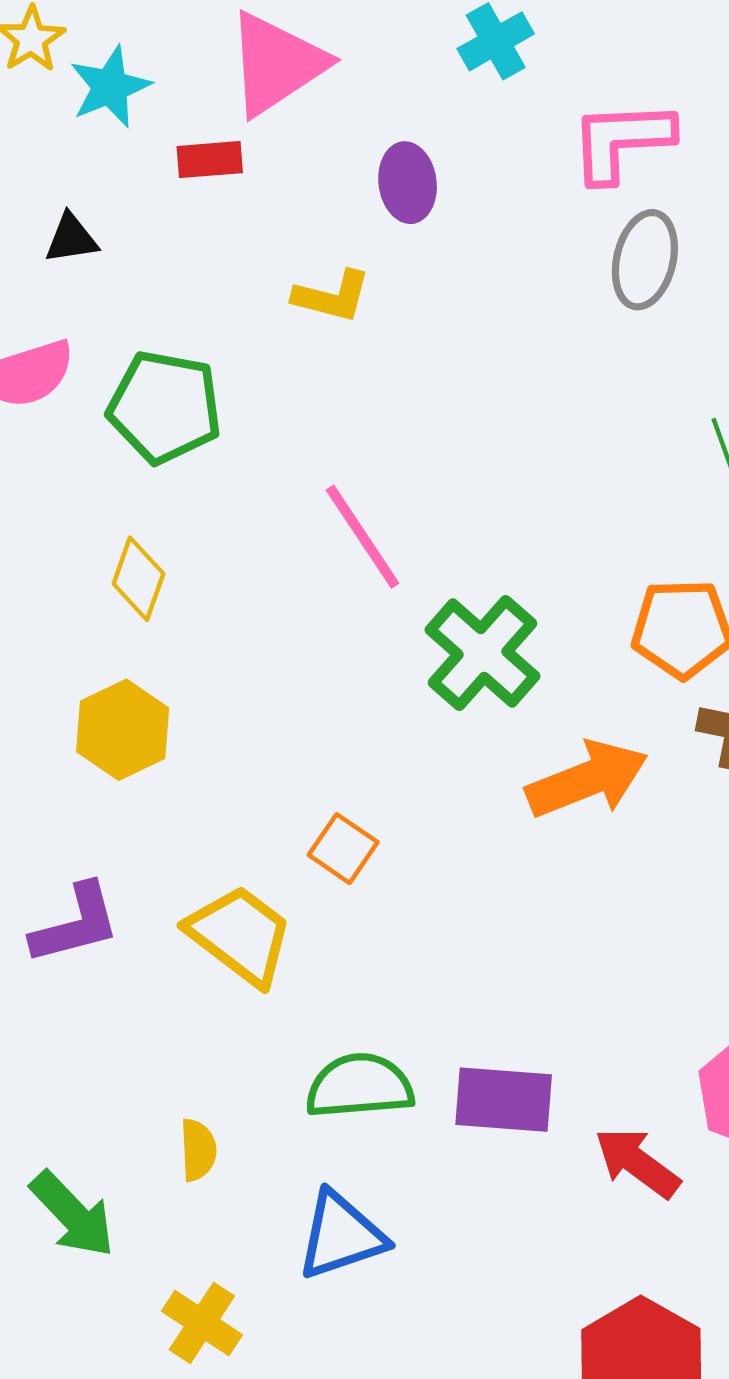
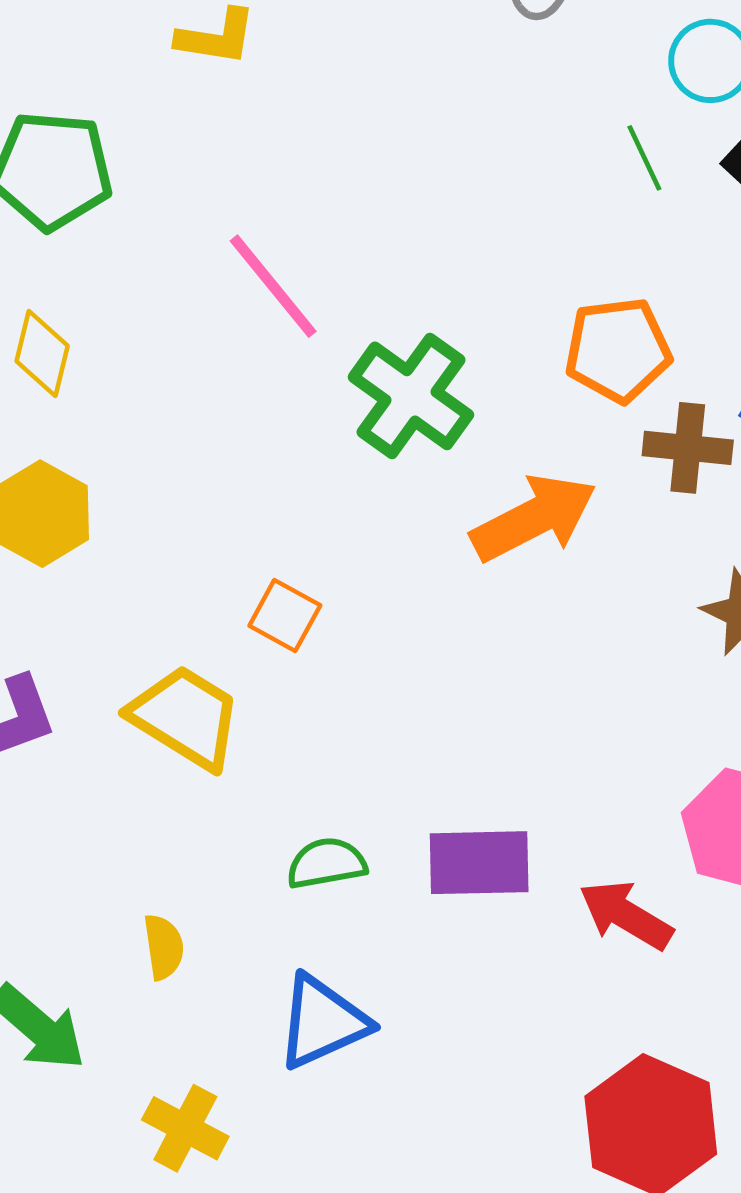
green semicircle: (360, 1086) -> (326, 863), size x0.7

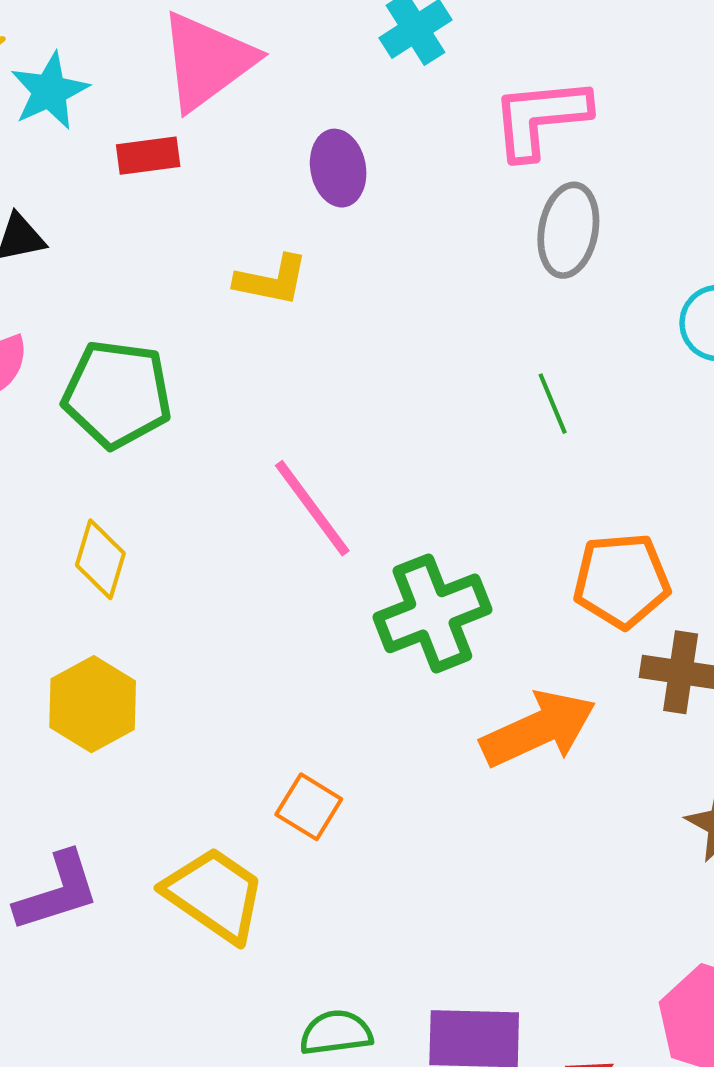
green line: (644, 158) -> (553, 404), moved
green cross: (411, 396) -> (432, 613), turned 30

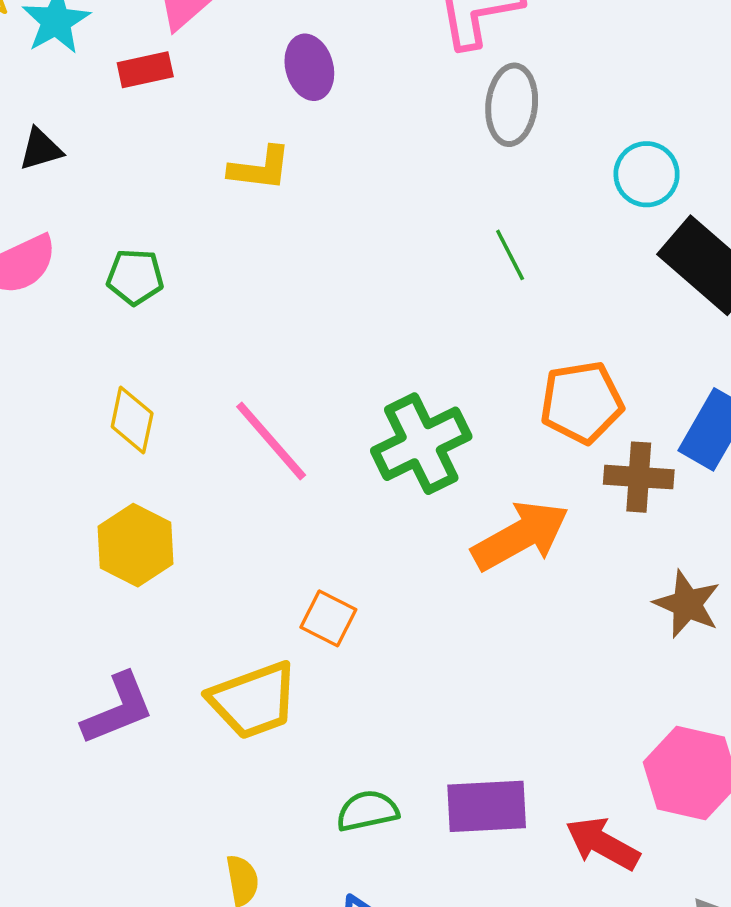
green pentagon: (117, 394) -> (135, 277), size x0.6
pink line: (312, 508) -> (271, 441), moved
yellow trapezoid: (215, 894) -> (253, 700), turned 130

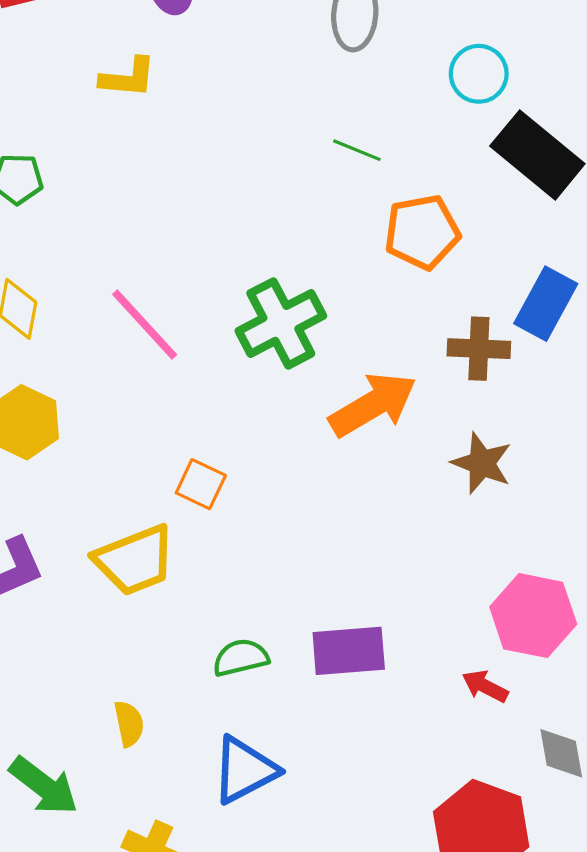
green line: (510, 255) -> (357, 150), turned -39
orange pentagon: (582, 402) -> (422, 232), moved
brown star: (687, 604) -> (482, 463), moved
red arrow: (603, 844) -> (485, 686), moved, size x0.7

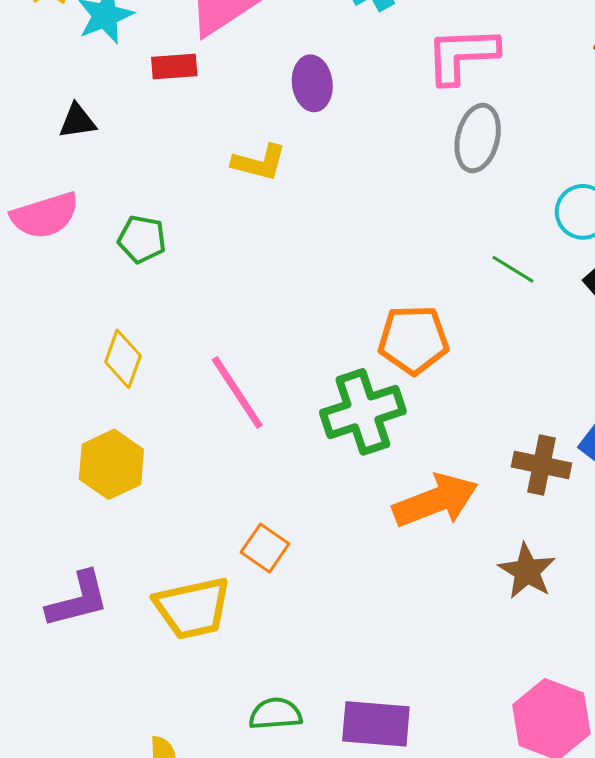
green line: (357, 150) -> (513, 269), moved
orange pentagon: (422, 232) -> (413, 340), moved

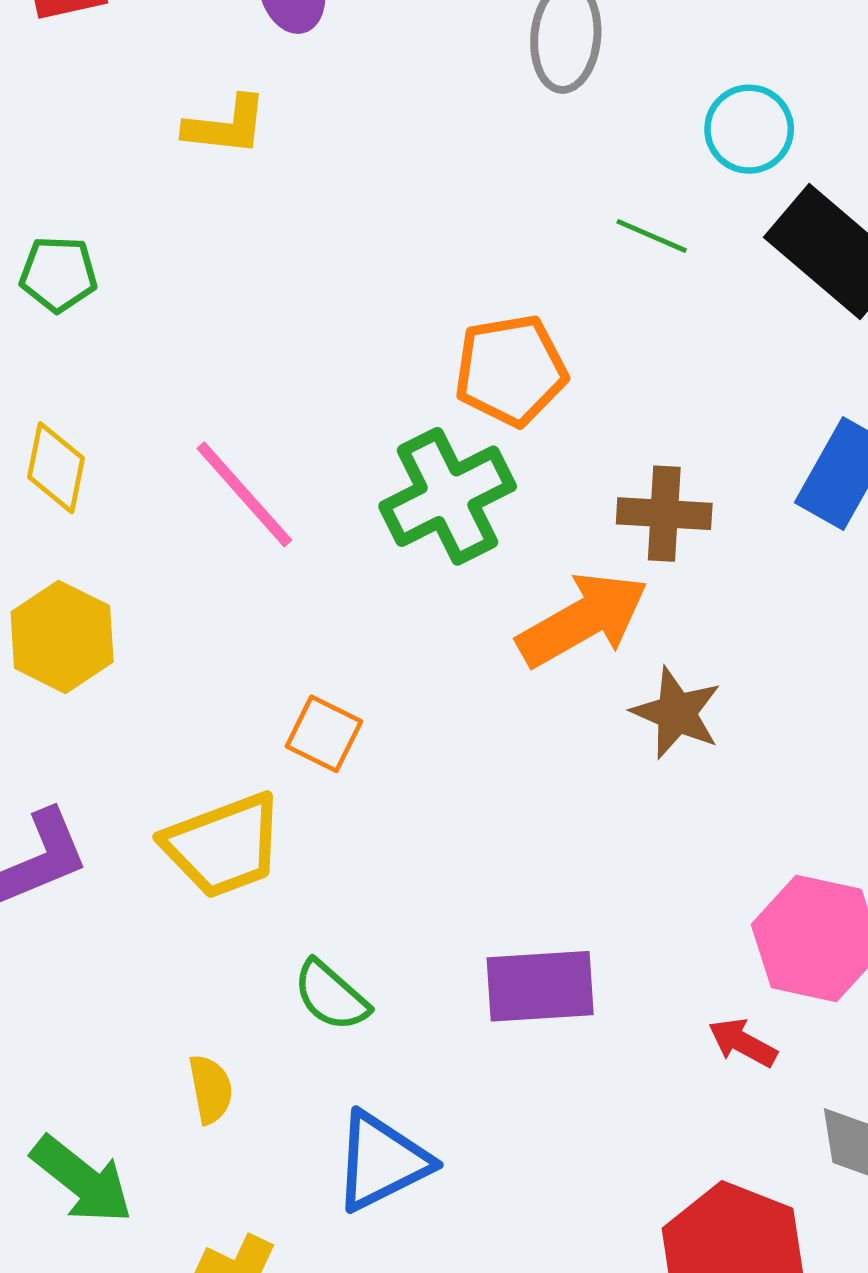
brown cross: (541, 465) -> (664, 514), moved
brown star: (527, 571) -> (676, 713), moved
green semicircle: (275, 714) -> (331, 996), moved, turned -126

